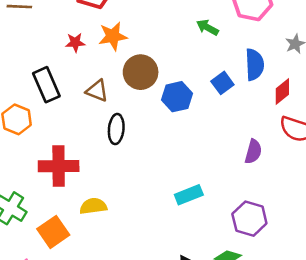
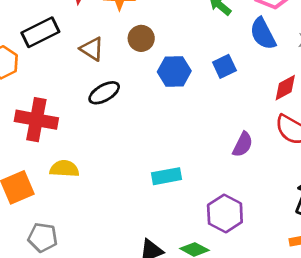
blue semicircle: (254, 65) -> (263, 34), moved, turned 144
brown circle: (141, 72) -> (141, 38), size x0.7
black rectangle: (46, 85) -> (40, 32), turned 76
black ellipse: (116, 129) -> (104, 93), turned 44

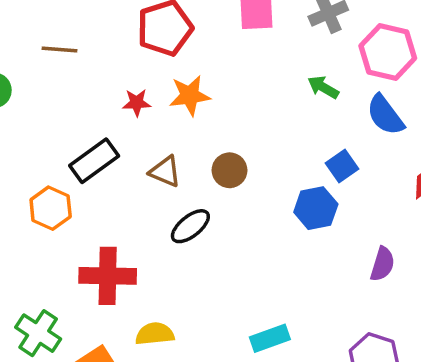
brown circle: (141, 38) -> (230, 170), moved
blue hexagon: (174, 71) -> (316, 208), moved
cyan rectangle: (166, 176) -> (270, 338), moved

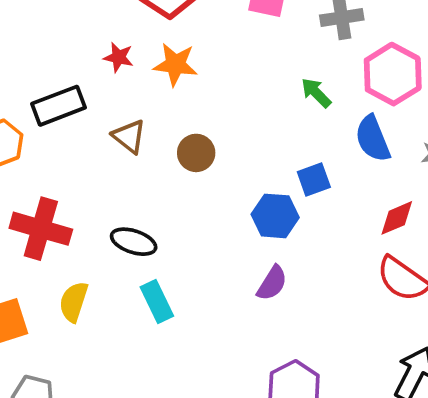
black ellipse: (190, 226) -> (134, 242), moved, turned 42
purple semicircle: (382, 264) -> (272, 283), moved
yellow semicircle: (155, 334) -> (74, 302), turned -81
cyan rectangle: (270, 338) -> (157, 302), moved, turned 69

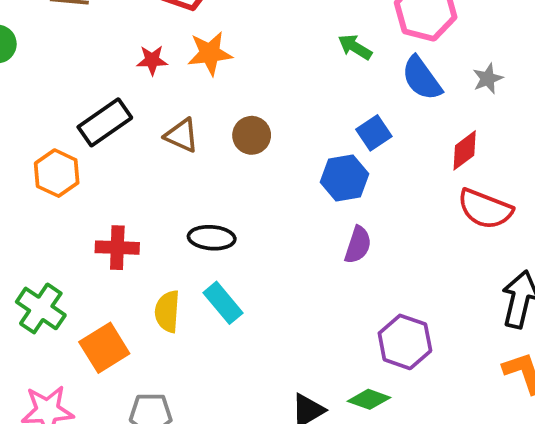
red cross: (41, 229) -> (117, 248), size x0.7
cyan rectangle: (157, 302) -> (223, 303), moved

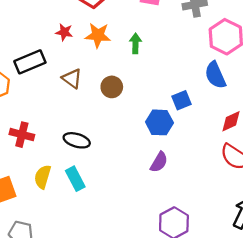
green arrow: (355, 47) -> (135, 43), moved, turned 48

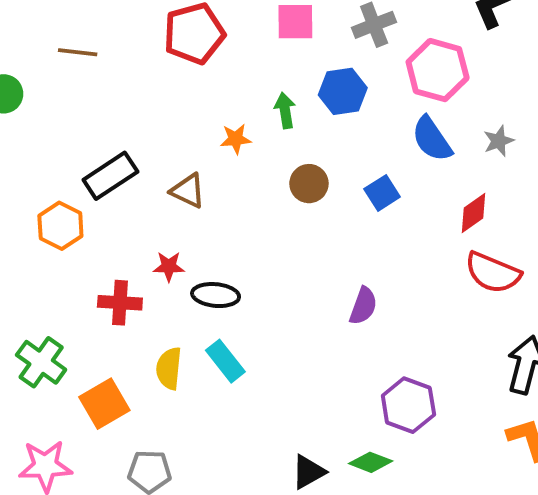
red star: (64, 32) -> (169, 266), moved
orange star: (98, 35) -> (236, 139), moved, size x0.7
brown circle: (112, 87) -> (309, 184), moved
blue hexagon: (159, 122) -> (343, 91), moved

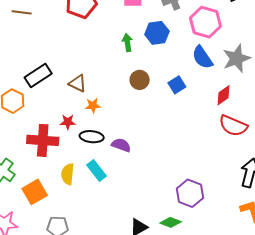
orange star: (236, 139) -> (93, 106), moved
gray star: (499, 141) -> (236, 58), size x1.8
red cross: (120, 303) -> (43, 140), size x1.4
purple semicircle: (363, 306) -> (121, 145), moved, turned -90

